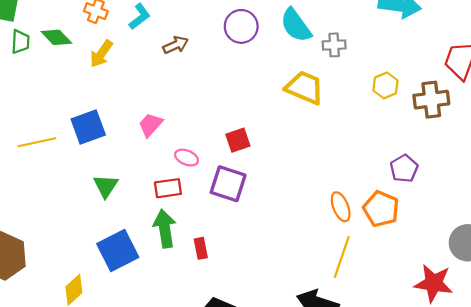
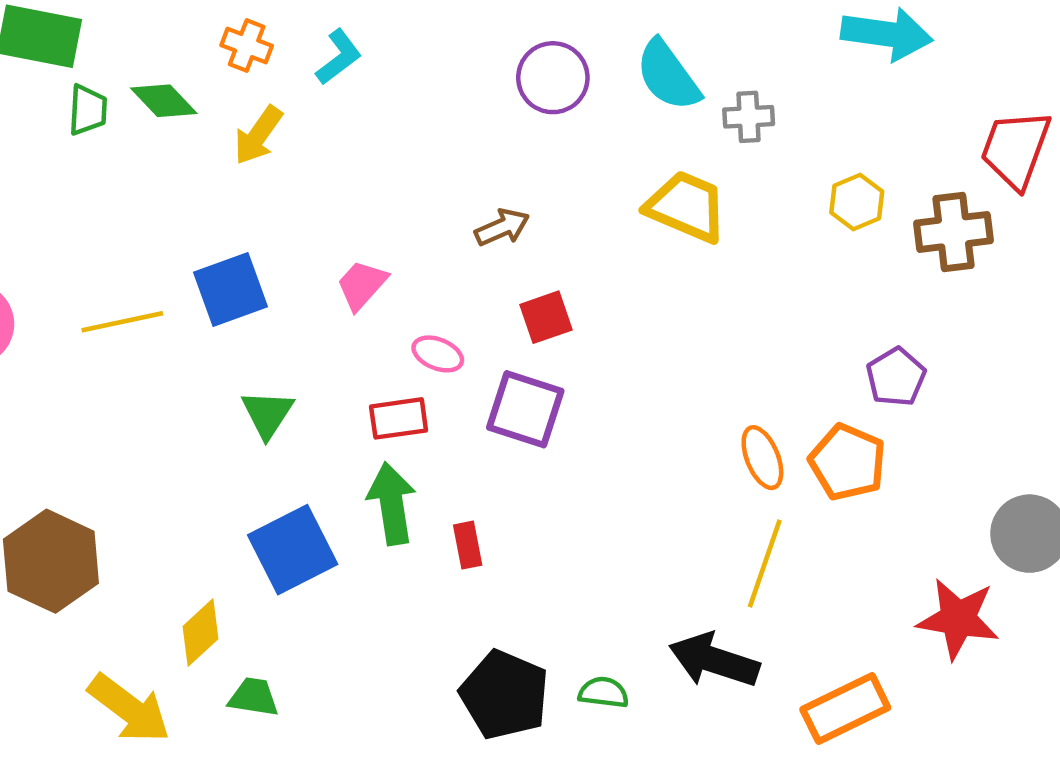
brown arrow: (176, 45) -> (502, 227), moved

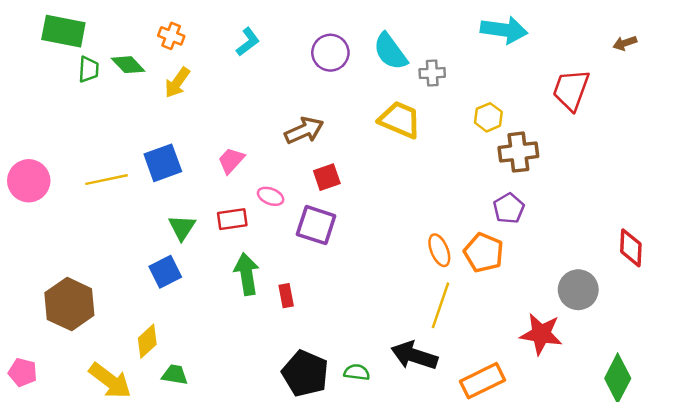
cyan L-shape: (339, 57) -> (248, 42), moved
brown arrow: (502, 227) -> (304, 130), size x1.4
brown cross: (953, 232) -> (518, 152), moved
red rectangle: (399, 418) -> (232, 219), moved
blue square: (293, 550) -> (165, 272), moved, size x0.7

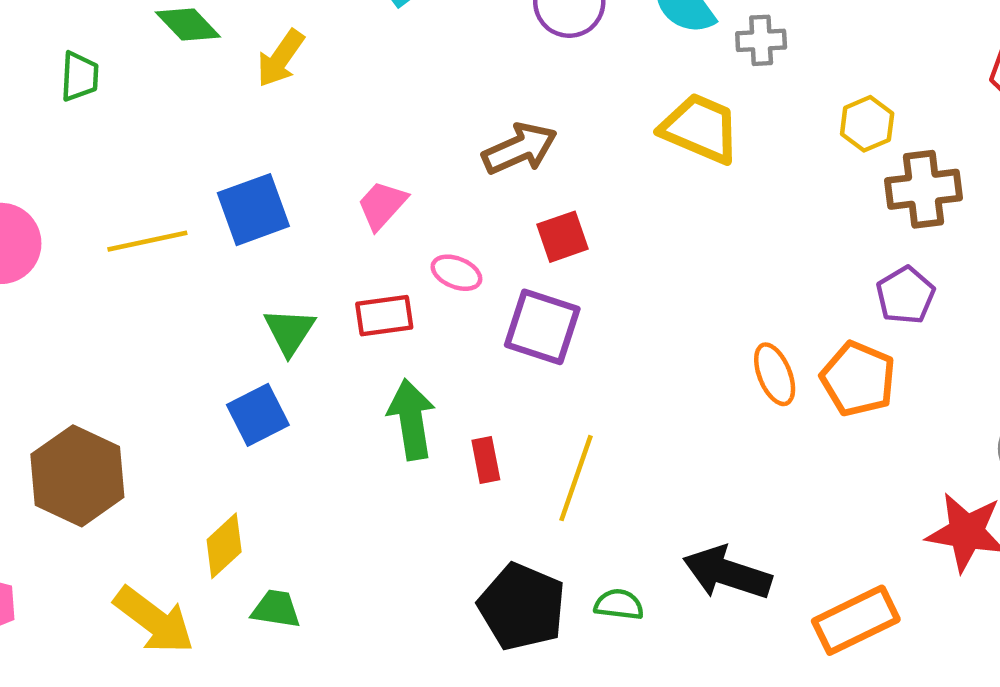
green trapezoid: (89, 69) -> (80, 76), moved
yellow line: (441, 305) -> (576, 478), moved

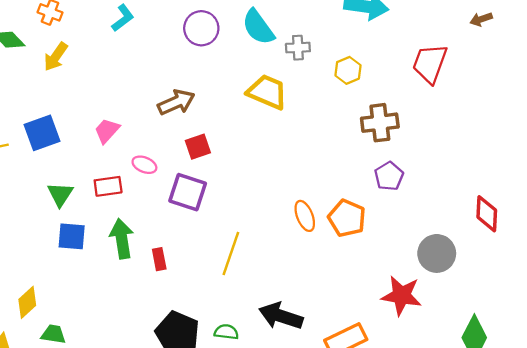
yellow hexagon: (867, 124) -> (348, 70), moved
purple pentagon: (905, 295) -> (389, 176), moved
blue square: (258, 415) -> (72, 236), moved, turned 32
yellow line: (576, 478) -> (231, 253), moved

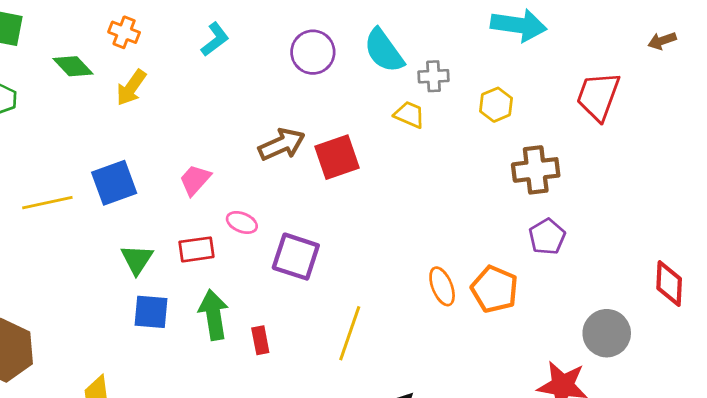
yellow trapezoid: (267, 92) -> (409, 115), moved, size x0.6
red square: (198, 147) -> (337, 157), moved, size x1.4

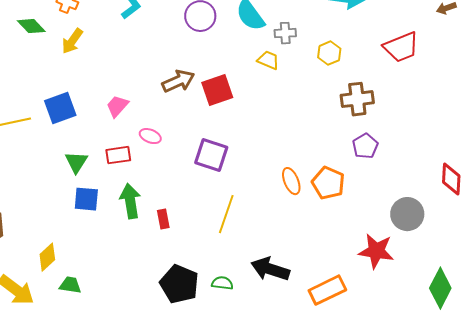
red trapezoid: (598, 96) -> (401, 47), turned -132
purple square: (296, 257) -> (211, 155), moved

